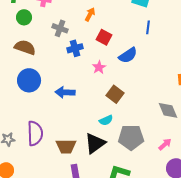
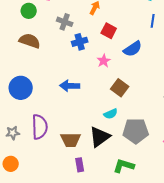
blue circle: (29, 80) -> (21, 88), moved

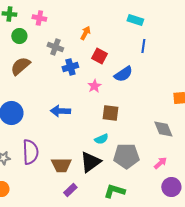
brown semicircle: (30, 41) -> (20, 66), turned -60
brown square: (120, 88) -> (110, 113), turned -30
purple rectangle: (80, 165) -> (70, 190), turned 56

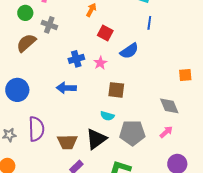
gray cross: (55, 47) -> (49, 25), moved
blue cross: (70, 67) -> (76, 59), moved
cyan semicircle: (101, 139) -> (107, 116), turned 40
pink arrow: (160, 163) -> (166, 132), moved

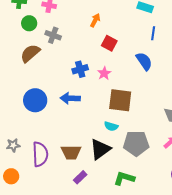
blue semicircle: (129, 51) -> (144, 61), moved, turned -90
blue circle: (17, 90) -> (35, 100), moved
brown square: (116, 90) -> (120, 100), size x1.4
purple semicircle: (36, 129) -> (40, 154), moved

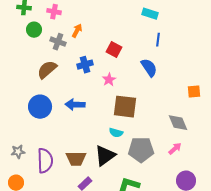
orange arrow: (95, 20) -> (77, 31), moved
brown semicircle: (30, 53) -> (47, 70), moved
blue cross: (80, 69) -> (85, 65), moved

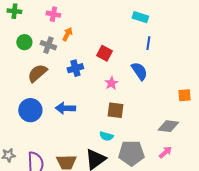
pink cross: (54, 12) -> (53, 14), moved
green circle: (34, 30) -> (24, 42), moved
pink star: (109, 80) -> (111, 83), moved
brown square: (125, 107) -> (115, 110), size x0.7
gray diamond: (178, 123) -> (168, 126), turned -60

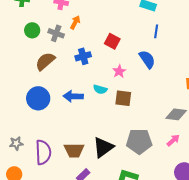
cyan semicircle: (106, 136) -> (100, 89), moved

